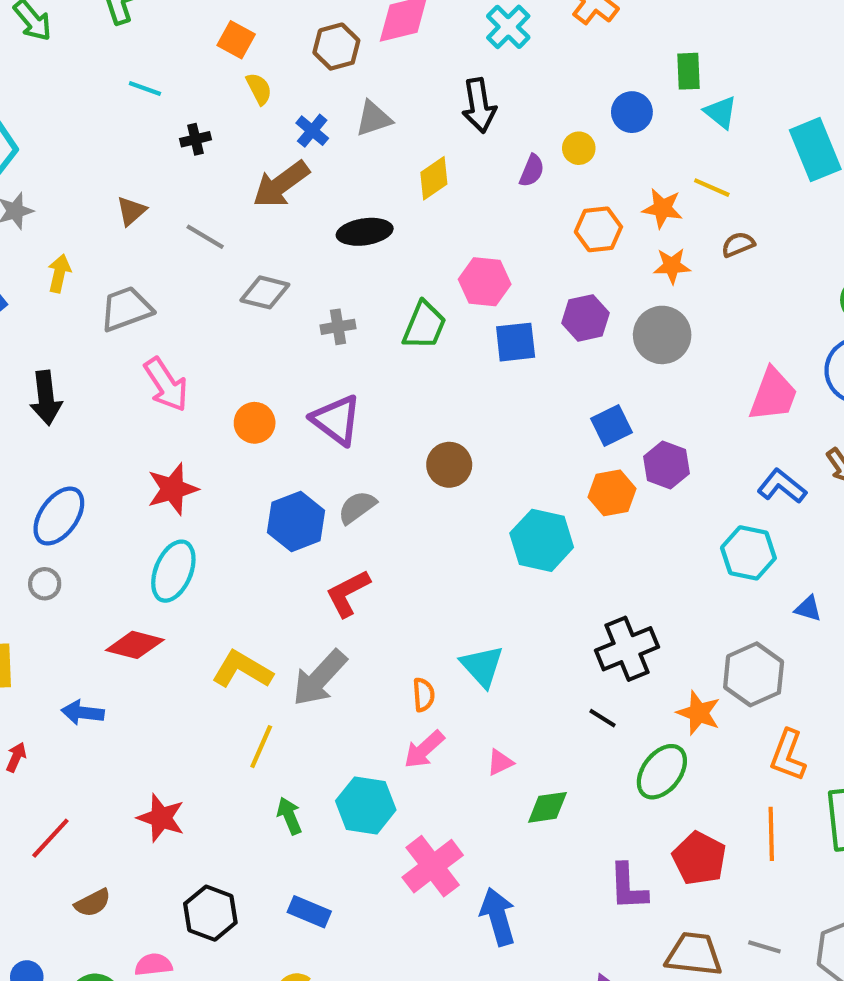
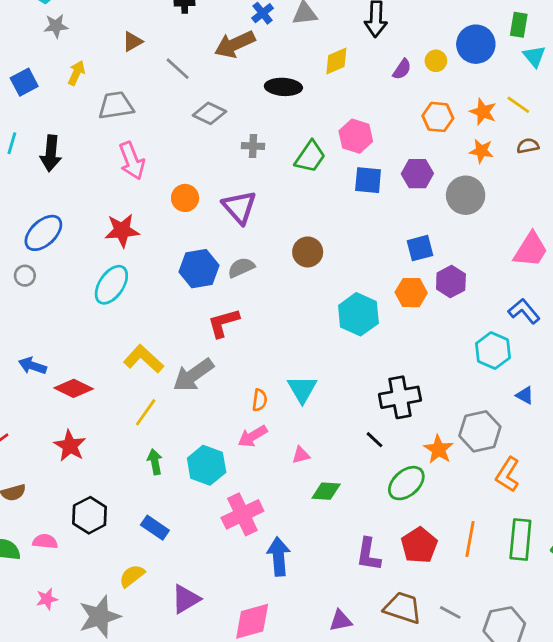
blue circle: (632, 112) -> (476, 44), size x1.4
red diamond: (135, 645) -> (74, 388), moved
orange L-shape: (788, 755) -> (508, 475), moved

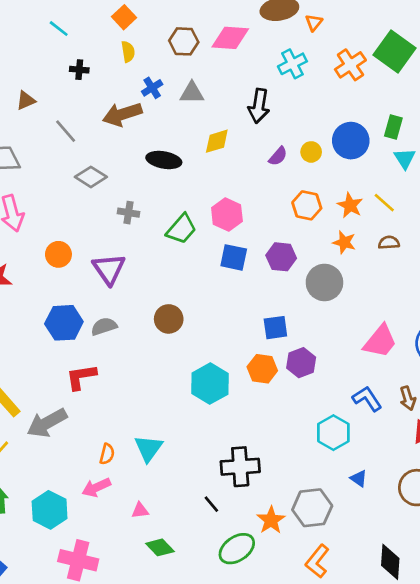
orange L-shape: (508, 475) -> (317, 561), moved
green diamond: (326, 491) -> (160, 547), turned 36
pink cross: (242, 514) -> (78, 560), turned 33

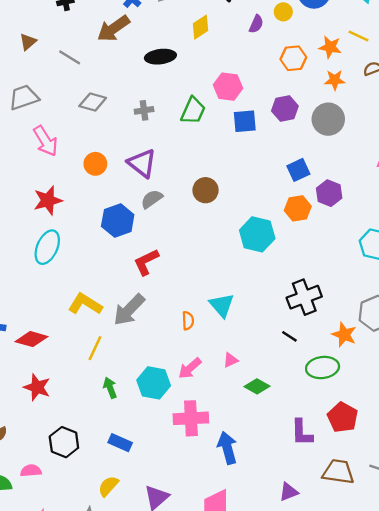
gray diamond: (91, 177) -> (93, 102), moved
gray semicircle: (104, 326) -> (152, 199), moved
pink arrow: (96, 487) -> (190, 368), moved
green ellipse: (237, 549) -> (323, 368), turned 44

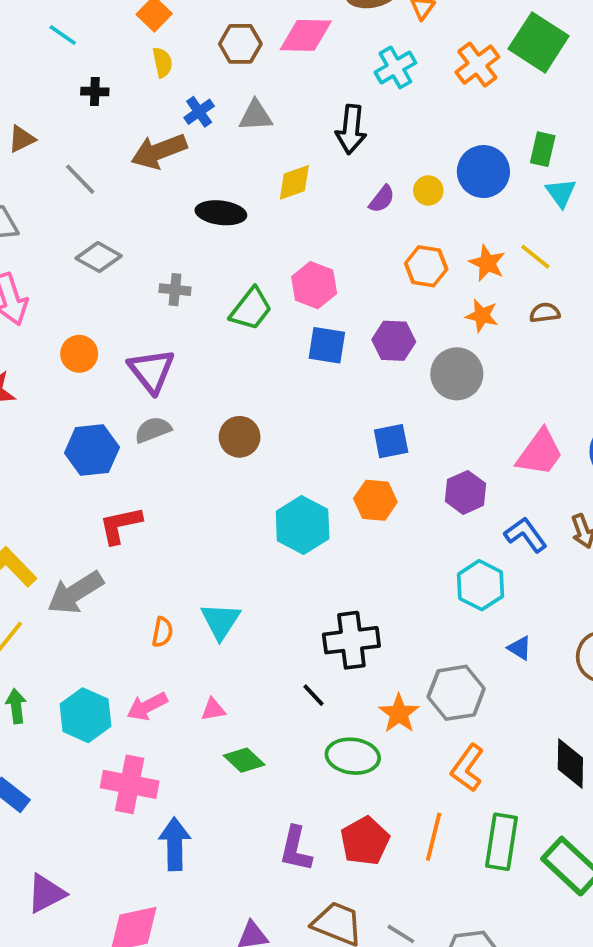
purple hexagon: (329, 193) -> (465, 492), moved

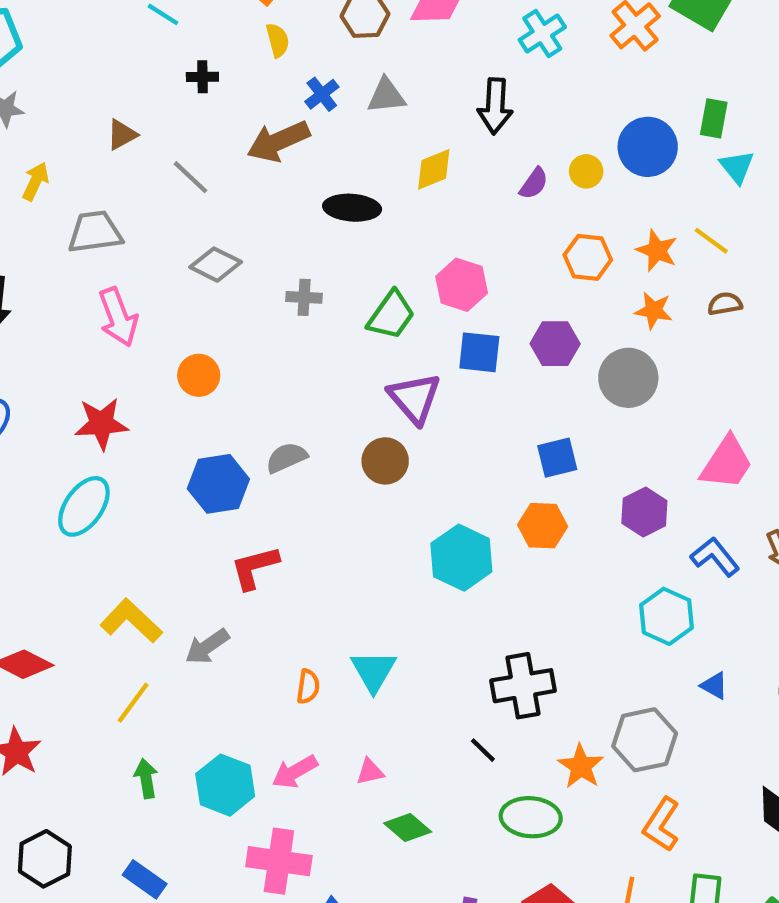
purple triangle: (151, 371) -> (414, 398), moved
gray arrow: (75, 593) -> (207, 647), size x0.7

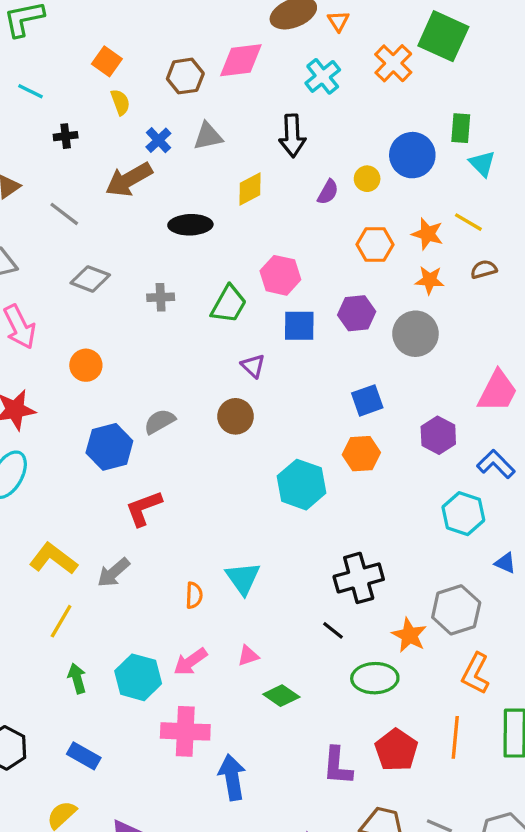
purple triangle: (414, 398) -> (253, 366), size x0.6

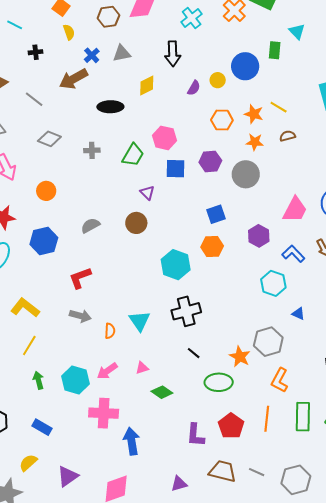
cyan triangle: (482, 164) -> (297, 32), moved
blue hexagon: (109, 447) -> (44, 241), moved
gray arrow: (114, 572) -> (80, 316), moved, turned -125
black cross: (359, 578) -> (186, 311), moved

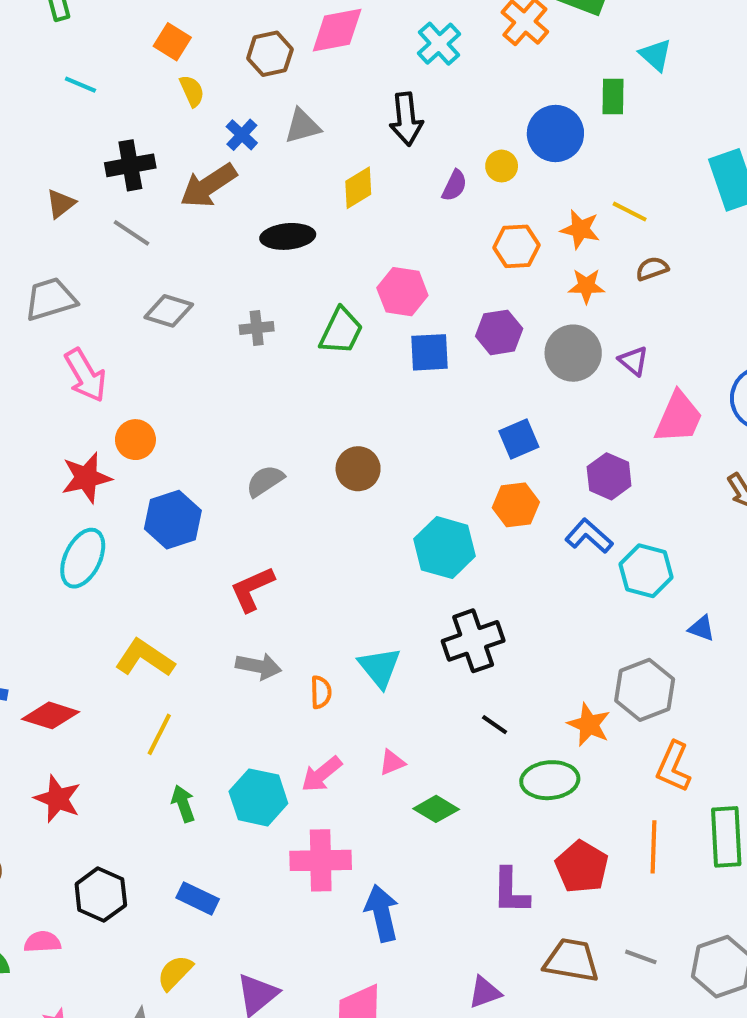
black cross: (36, 52) -> (130, 165), moved, size x1.6
orange circle: (46, 191) -> (135, 440), moved
purple triangle: (147, 193) -> (633, 361), moved
blue L-shape: (293, 254) -> (589, 536), moved

